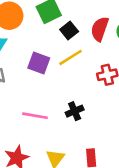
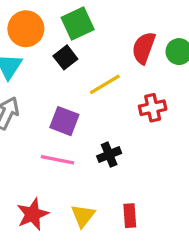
black square: (69, 31) -> (65, 57), moved
purple square: (39, 63) -> (64, 121), moved

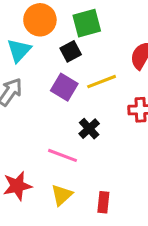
purple square: (64, 121) -> (64, 87), moved
black cross: (109, 155) -> (89, 129), moved, turned -30
pink line: (57, 160) -> (63, 155), moved

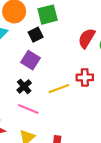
yellow line: (102, 82) -> (59, 89), moved
black cross: (89, 129) -> (24, 86), moved

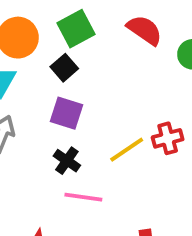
red semicircle: (87, 38) -> (145, 30), moved, turned 108
red cross: (85, 77) -> (168, 138), moved

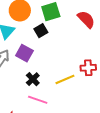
purple square: (66, 113) -> (24, 53), moved
red cross: (168, 138) -> (88, 68), moved

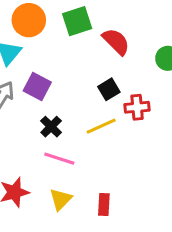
red semicircle: (86, 19) -> (116, 41), moved
black square: (41, 31) -> (109, 89), moved

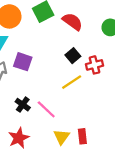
black cross: (51, 127) -> (23, 105), moved
pink line: (59, 159) -> (46, 109), turned 35
yellow triangle: (61, 199) -> (62, 137), moved

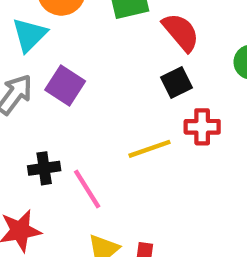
black square: (73, 56) -> (177, 82), moved
black cross: (23, 105) -> (44, 168), turned 32

